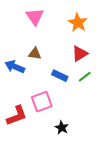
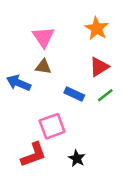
pink triangle: (35, 17) -> (43, 37), moved
red L-shape: (17, 116) -> (33, 155), moved

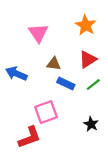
brown triangle: (43, 67) -> (54, 64), moved
black star: (77, 158) -> (91, 124), moved

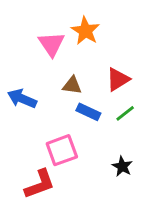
orange star: (86, 25) -> (85, 31), moved

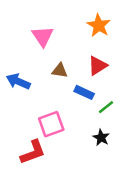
orange star: (85, 31) -> (99, 25), moved
blue rectangle: (88, 112) -> (84, 92), moved
green line: (125, 113) -> (106, 107), moved

